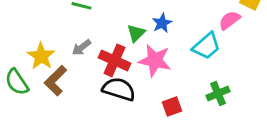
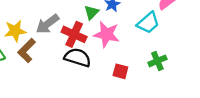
gray arrow: (81, 48) -> (47, 24), size x1.5
yellow star: (41, 56) -> (15, 31), turned 30
red square: (172, 106) -> (120, 71), turned 35

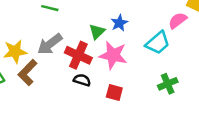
black semicircle: (78, 57) -> (82, 80), size x0.6
red square: (120, 71) -> (114, 92), moved

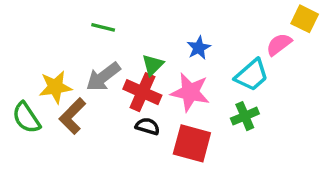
green triangle: (97, 32) -> (153, 65), moved
green cross: (168, 84) -> (245, 116), moved
red square: (114, 92) -> (192, 143), size x1.6

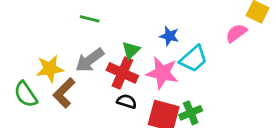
blue star: (199, 48) -> (169, 36), turned -30
cyan trapezoid: (252, 75) -> (194, 59), moved
green cross: (245, 116) -> (191, 113), moved

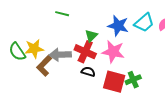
blue star: (169, 36) -> (118, 26), size x1.5
cyan trapezoid: (194, 59) -> (144, 23), moved
gray arrow: (90, 60) -> (60, 55), moved, turned 35
green semicircle: (26, 94) -> (17, 52), moved

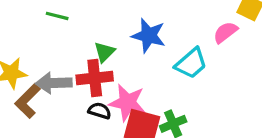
cyan trapezoid: (144, 23) -> (191, 63), moved
red cross: (85, 52) -> (95, 78), turned -30
pink star: (113, 52) -> (127, 103), moved

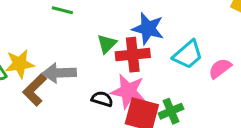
pink semicircle: (225, 32) -> (220, 68), moved
red cross: (95, 78) -> (133, 55), moved

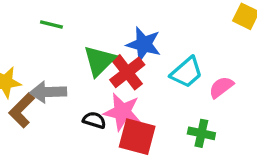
green triangle: (107, 44) -> (99, 61), size x1.5
red cross: (133, 55) -> (127, 72), turned -32
green cross: (171, 111) -> (201, 133), moved, turned 35

